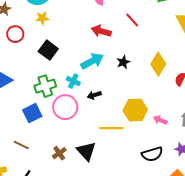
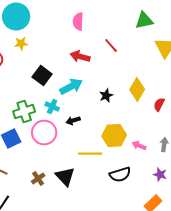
black square: (48, 50) -> (42, 76), moved
black star: (123, 62) -> (106, 96), moved
black semicircle: (152, 154) -> (120, 174), moved

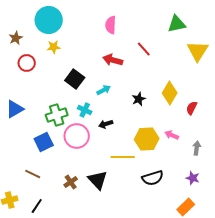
cyan arrow: (71, 86) -> (104, 90), size x0.6
pink arrow: (139, 146) -> (172, 135), moved

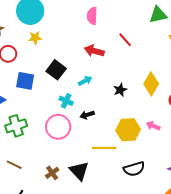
green cross: (57, 115) -> (16, 126), moved
blue square: (44, 142) -> (25, 81), moved, turned 36

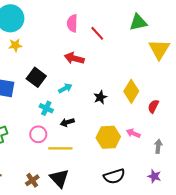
red line: (125, 40) -> (97, 33), moved
pink circle: (58, 127) -> (38, 134), size x0.7
yellow line: (104, 148) -> (60, 148), moved

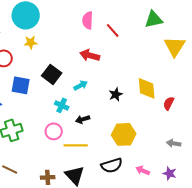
yellow diamond: (131, 91) -> (147, 88), turned -35
pink arrow: (133, 133) -> (143, 170), moved
gray arrow: (158, 146) -> (174, 143), turned -88
black semicircle: (114, 176) -> (112, 165), moved
brown cross: (32, 180) -> (48, 177), turned 32

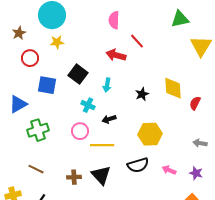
red line: (113, 30) -> (137, 41), moved
cyan arrow: (81, 85) -> (107, 85), turned 128

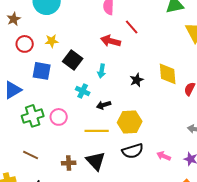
yellow star: (57, 42) -> (52, 41), moved
pink circle: (80, 131) -> (59, 117), moved
yellow hexagon: (150, 134) -> (130, 122), moved

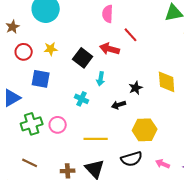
black square: (73, 60) -> (83, 58), moved
black arrow: (104, 105) -> (119, 105), moved
yellow hexagon: (130, 122) -> (145, 130), moved

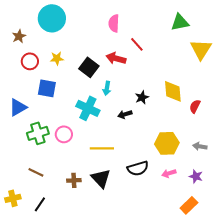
cyan cross: (82, 99) -> (88, 108), size x1.6
yellow hexagon: (145, 130) -> (167, 143), moved
pink arrow: (163, 164) -> (169, 173), turned -40

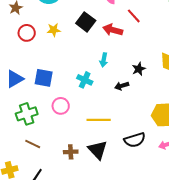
black square: (89, 67) -> (86, 22), moved
blue square: (47, 88) -> (44, 78), moved
cyan cross: (88, 108) -> (85, 80), size x0.7
green cross: (38, 133) -> (27, 114), moved

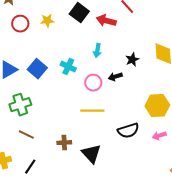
blue square: (44, 78) -> (37, 69), turned 30
cyan cross: (85, 80) -> (68, 67), moved
pink circle: (61, 106) -> (93, 83), moved
black triangle: (98, 150) -> (91, 154), moved

